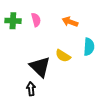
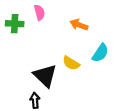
pink semicircle: (36, 20) -> (39, 12), moved
cyan semicircle: (89, 47) -> (100, 53), turned 30

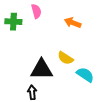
cyan semicircle: (100, 53) -> (85, 75), moved, turned -90
black triangle: (45, 76) -> (42, 69), turned -45

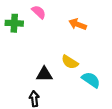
pink semicircle: (36, 11) -> (39, 12), turned -32
black triangle: (42, 69) -> (44, 74), size x0.7

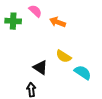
orange arrow: (78, 24) -> (57, 22), moved
black triangle: (44, 74) -> (40, 67), turned 35

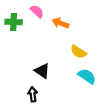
yellow semicircle: (64, 56) -> (78, 52), moved

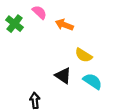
green cross: (14, 22) -> (15, 24), turned 35
black triangle: (42, 71) -> (63, 76), moved

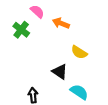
green cross: (15, 24) -> (21, 30), moved
cyan semicircle: (93, 81) -> (79, 92), moved

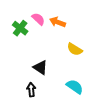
pink semicircle: (37, 11) -> (38, 19), moved
black triangle: (60, 72) -> (40, 67), moved

